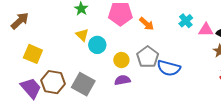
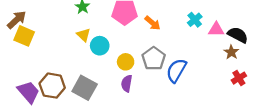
yellow square: (33, 54) -> (24, 36), moved
blue semicircle: (169, 68) -> (176, 70), turned 105
purple semicircle: (122, 80) -> (127, 83), turned -70

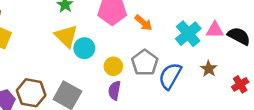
cyan cross: (195, 20) -> (188, 34), moved, size x1.5
yellow triangle: (84, 35) -> (66, 36), size x1.5
brown star: (231, 52) -> (209, 69), moved

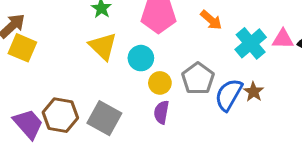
orange arrow: (144, 23) -> (211, 20), moved
cyan circle: (84, 48) -> (141, 58), moved
brown star: (209, 69) -> (254, 92), moved

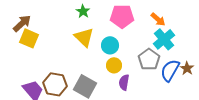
cyan cross: (251, 43) -> (164, 39), moved
yellow circle: (160, 83) -> (114, 65), moved

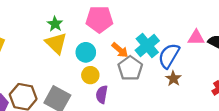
green star: (83, 11) -> (55, 24), moved
orange arrow: (158, 19) -> (120, 50), moved
blue semicircle: (170, 70) -> (169, 56), moved

